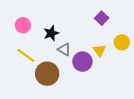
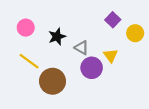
yellow circle: (122, 42) -> (135, 33), moved
gray triangle: (64, 49) -> (82, 48), moved

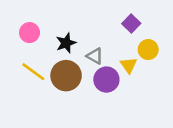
yellow circle: (135, 33) -> (148, 50), moved
brown circle: (52, 81) -> (66, 76), moved

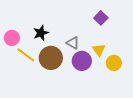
pink circle: (30, 33) -> (12, 38), moved
black star: (66, 43) -> (41, 33), moved
yellow circle: (148, 50) -> (114, 63), moved

